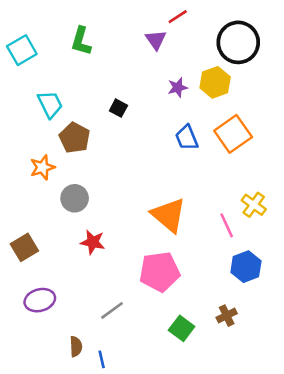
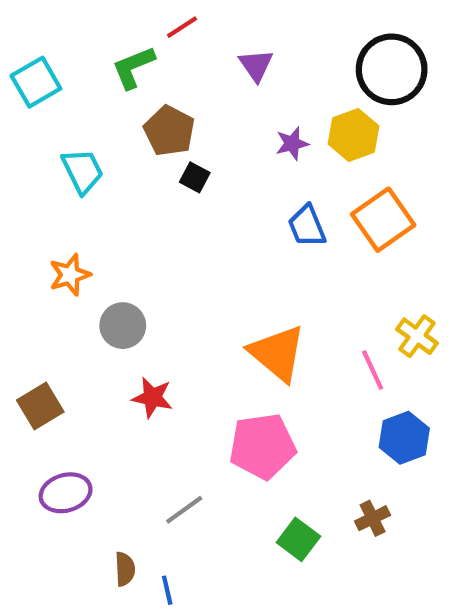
red line: (178, 17) -> (182, 27), moved
green L-shape: (81, 41) -> (133, 67), turned 52
brown pentagon: (75, 138) -> (169, 131), moved

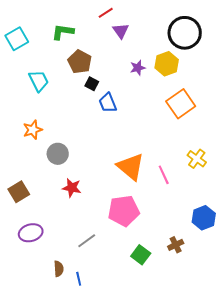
red line: (182, 27) -> (106, 13), moved
green L-shape: (133, 67) -> (63, 32), turned 30
blue trapezoid: (307, 226) -> (108, 103), moved
pink line: (373, 370) -> (164, 175), moved
blue hexagon: (404, 438) -> (204, 218), moved

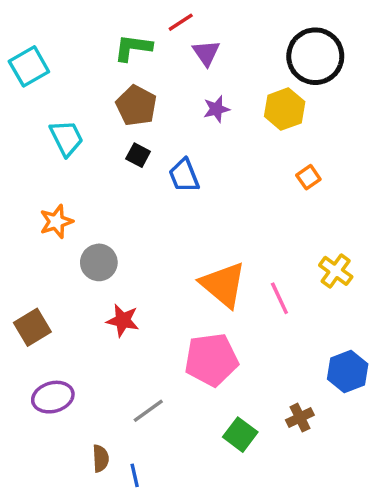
green L-shape: (63, 32) -> (133, 48), moved
purple star: (138, 68) -> (216, 109), moved
black square: (92, 84) -> (138, 155), moved
orange square: (181, 104) -> (308, 177), size x0.5

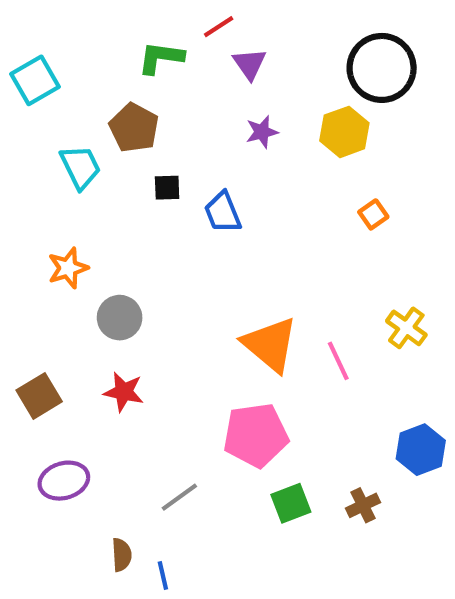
brown pentagon: (136, 106) -> (134, 128), moved
black square: (138, 155) -> (167, 188), turned -30
red star: (123, 320) -> (124, 392), moved
green square: (240, 435) -> (291, 503), moved, turned 32

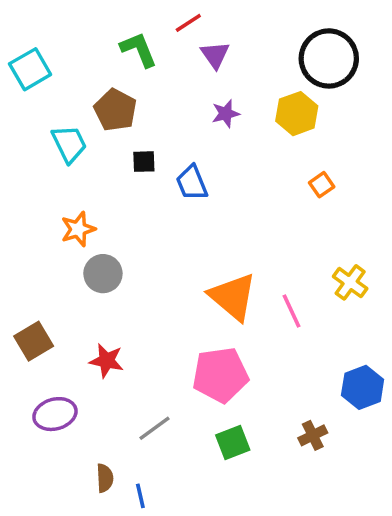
green L-shape: (161, 58) -> (139, 50), turned 60
orange star: (68, 268) -> (78, 229), moved
red star: (124, 392) -> (107, 361), moved
green square: (291, 503) -> (233, 442), moved

